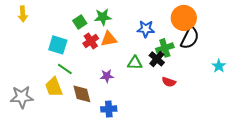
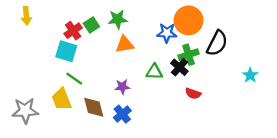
orange circle: (184, 18) -> (189, 20), moved
red cross: (91, 41) -> (73, 31), moved
blue cross: (109, 109) -> (122, 114), moved, turned -35

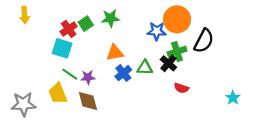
orange triangle: (125, 44) -> (115, 53), moved
cyan star: (250, 75) -> (233, 98), moved
purple star: (122, 87) -> (88, 77), moved
blue cross: (122, 114) -> (123, 73), moved

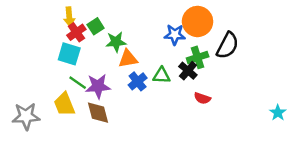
yellow arrow: (25, 15) -> (69, 17), moved
green star: (110, 18) -> (116, 42), moved
purple star: (88, 77) -> (98, 86), size x1.5
cyan star: (233, 98) -> (278, 113), moved

